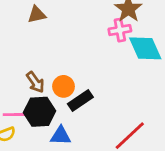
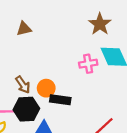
pink cross: (120, 30) -> (88, 64), moved
black rectangle: (80, 100) -> (60, 100), turned 42

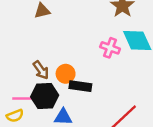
pink cross: (88, 64) -> (110, 48), turned 30

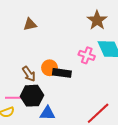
orange circle: (66, 74) -> (50, 68), moved
black rectangle: (80, 86) -> (62, 73), moved

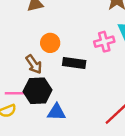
pink cross: (87, 55) -> (104, 42), turned -35
orange circle: (50, 68) -> (50, 43), moved

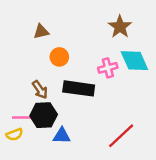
orange circle: (50, 43) -> (59, 57), moved
black rectangle: (74, 63) -> (79, 88), size x1.4

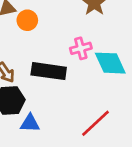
orange circle: (59, 57) -> (27, 20), moved
cyan diamond: (134, 61) -> (110, 63), moved

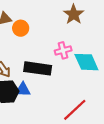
blue triangle: (30, 123) -> (23, 90), moved

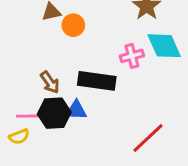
cyan diamond: (86, 62) -> (164, 46), moved

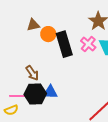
pink cross: (132, 56) -> (88, 44), moved, turned -35
black rectangle: (97, 81) -> (64, 44), moved, turned 65

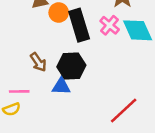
black hexagon: (35, 94) -> (71, 66), moved

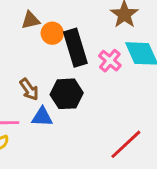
pink cross: (110, 25) -> (110, 61), moved
blue triangle: (61, 86) -> (42, 117), moved

